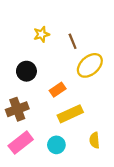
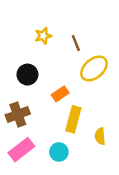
yellow rectangle: (70, 114) -> (73, 119), turned -50
yellow semicircle: (94, 140) -> (100, 136), moved

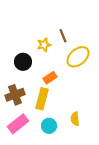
yellow star: (43, 36) -> (44, 45), moved
yellow rectangle: (73, 119) -> (42, 99), moved
yellow semicircle: (100, 136) -> (75, 119), moved

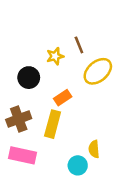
pink rectangle: (18, 124) -> (22, 155), turned 50
cyan circle: (49, 126) -> (78, 165), moved

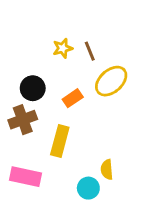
yellow star: (55, 56) -> (63, 48), moved
orange rectangle: (63, 98) -> (73, 98), moved
brown cross: (19, 119) -> (23, 120), moved

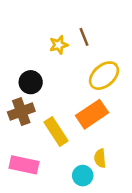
brown line: (90, 51) -> (84, 37), moved
orange rectangle: (73, 98) -> (92, 114), moved, size x1.6
yellow rectangle: (60, 141) -> (56, 132), turned -48

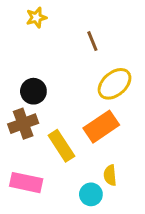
yellow star: (59, 45) -> (36, 18), moved

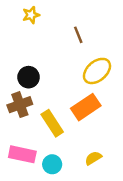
yellow semicircle: (110, 175) -> (93, 158), moved, turned 63
cyan circle: (91, 194) -> (52, 164), moved

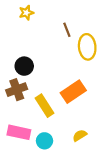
yellow ellipse: (97, 71) -> (87, 47), moved, turned -55

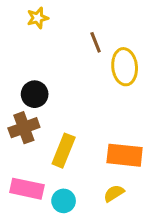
orange rectangle: (73, 92) -> (125, 155), moved, turned 40
yellow rectangle: (44, 106) -> (64, 151), turned 55

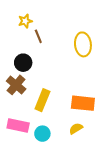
yellow star: (38, 18) -> (25, 21), moved
brown line: (96, 42) -> (38, 36), moved
brown cross: (24, 128) -> (16, 85), turned -30

